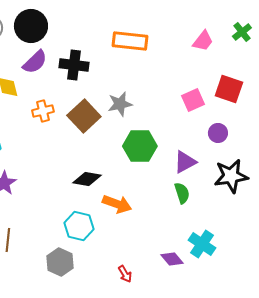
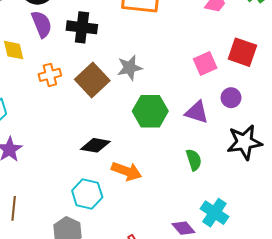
purple semicircle: (35, 62) -> (42, 24), turned -68
purple triangle: (185, 162) -> (197, 112), moved, turned 45

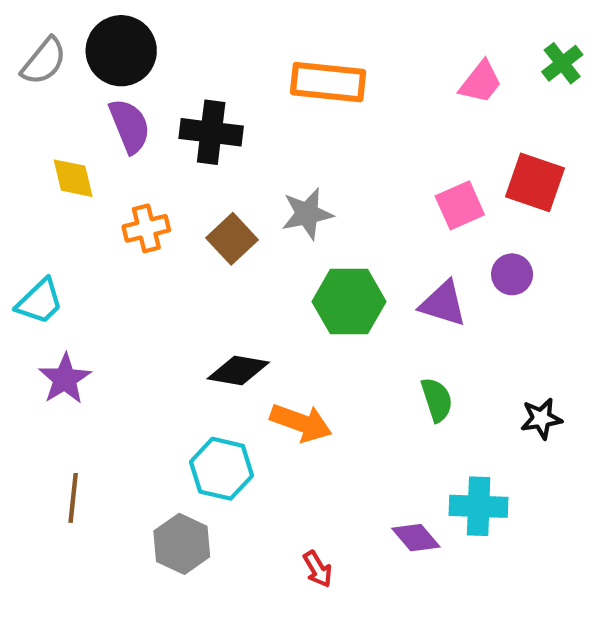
brown square: (92, 80) -> (232, 239), size x0.7
black star: (244, 142) -> (541, 419), moved, size x0.6
cyan cross: (214, 213) -> (479, 506), turned -32

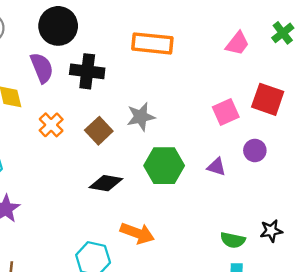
black circle: (121, 51) -> (58, 26), moved
orange cross: (146, 228) -> (51, 125), turned -30
purple triangle: (443, 304) -> (216, 167), size x0.7
black diamond: (238, 370) -> (106, 183), moved
green semicircle: (437, 400) -> (233, 240), moved, turned 120

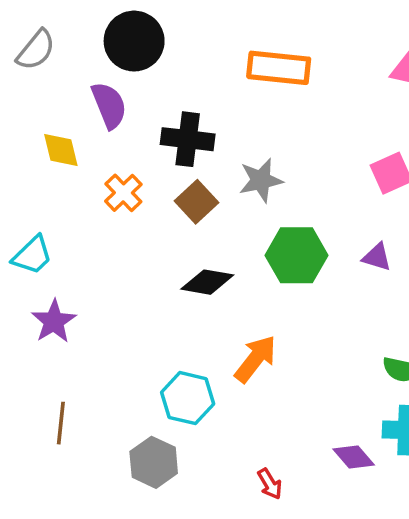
black cross: (87, 71) -> (188, 139), moved
orange arrow: (137, 233) -> (255, 359), turned -72

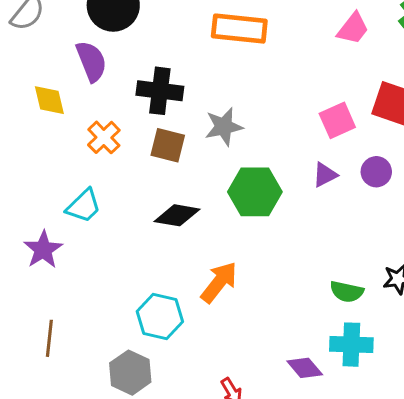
brown square: (197, 202) -> (168, 145), turned -33
cyan trapezoid: (32, 255) -> (84, 206), moved
purple triangle: (377, 257) -> (325, 175), moved, turned -44

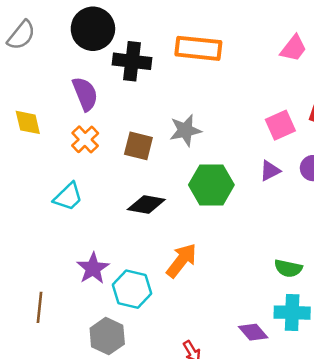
purple semicircle: (91, 61) -> (85, 94), moved
black cross: (160, 91) -> (132, 61), moved
yellow diamond: (49, 100) -> (28, 122), moved
purple star: (43, 250) -> (93, 268), moved

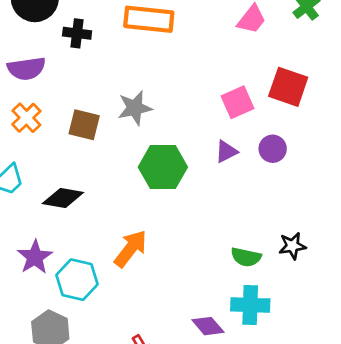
black cross: (132, 61) -> (77, 33), size x0.7
purple semicircle: (85, 94) -> (26, 69), turned 104
black diamond: (146, 205) -> (63, 198), moved

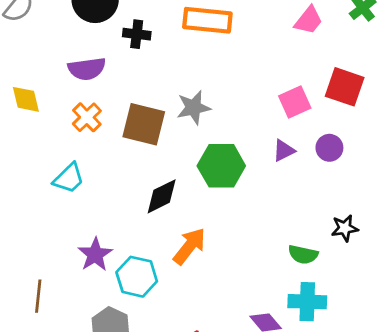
brown square: (84, 125) -> (144, 124), size x1.4
black diamond: (63, 198) -> (162, 196), moved, turned -36
black star: (292, 246) -> (345, 228), moved

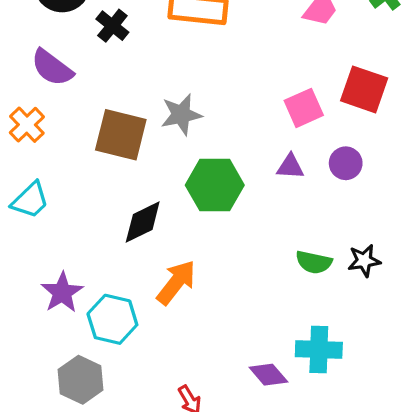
black cross: (137, 34) -> (112, 26), turned 32
purple semicircle: (87, 69) -> (52, 68), turned 45
orange cross: (87, 117) -> (27, 125), moved
purple triangle: (284, 151) -> (290, 167), turned 30
green semicircle: (303, 255) -> (314, 262), moved

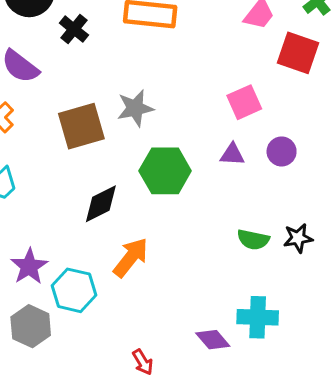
red square: (364, 89) -> (298, 53), moved
brown square: (121, 135) -> (81, 126), turned -30
gray hexagon: (81, 380) -> (31, 326), moved

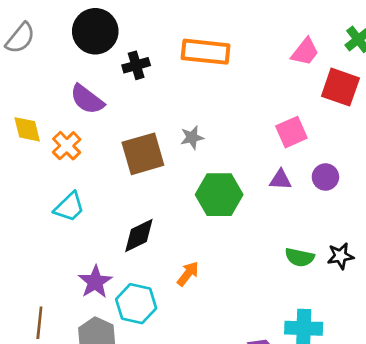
black cross: (74, 29) -> (136, 65), turned 35
gray star: (135, 108) -> (192, 137), size x0.7
black diamond: (101, 204) -> (139, 236), moved
orange arrow: (131, 257) -> (188, 274), size x0.7

